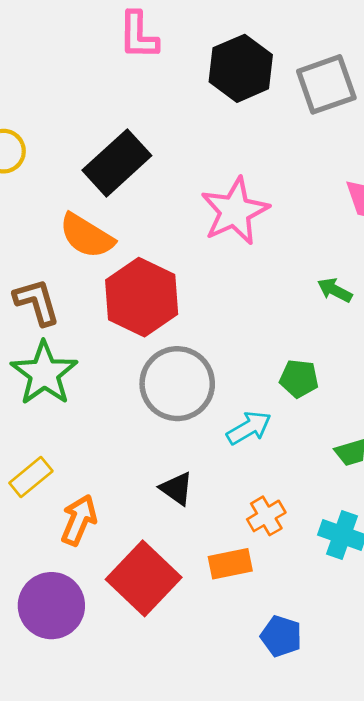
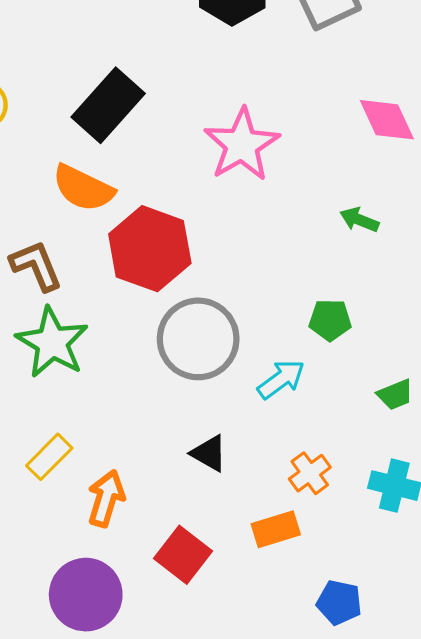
red square: (144, 578) -> (183, 555), size x0.7

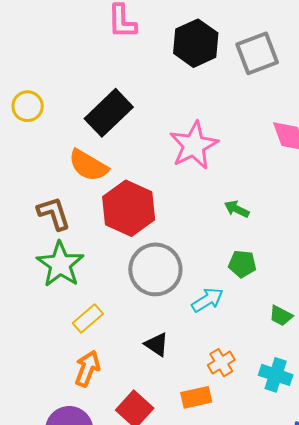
green arrow: (359, 220) -> (237, 209), moved
green trapezoid: (395, 395) -> (281, 316), turned 45
yellow rectangle: (49, 457) -> (88, 318), moved

